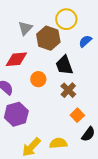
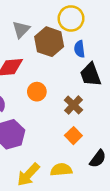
blue semicircle: (85, 41) -> (80, 49), moved, turned -56
black trapezoid: (64, 65) -> (91, 75), moved
orange square: (77, 115) -> (73, 136), moved

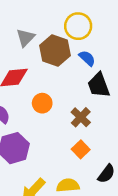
blue semicircle: (80, 49) -> (87, 58), turned 140

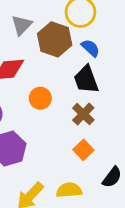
black trapezoid: (99, 85) -> (86, 80), moved

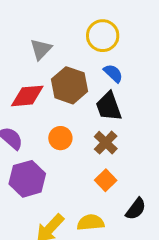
brown hexagon: (55, 39) -> (69, 85), moved
orange circle: (40, 98) -> (60, 138), moved

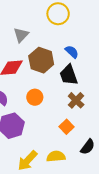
yellow circle: (103, 36) -> (58, 14), moved
brown cross: (106, 143) -> (76, 100), moved

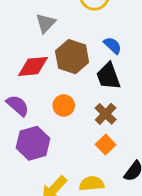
brown cross: (76, 100) -> (106, 114), moved

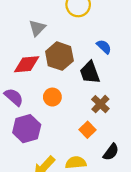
blue semicircle: (113, 45) -> (104, 47), moved
brown cross: (106, 114) -> (100, 104), moved

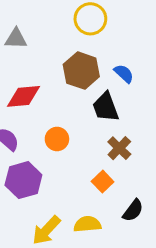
gray triangle: (37, 28) -> (16, 39), moved, turned 48
brown hexagon: (59, 56) -> (81, 71), moved

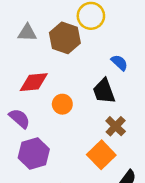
brown hexagon: (81, 71) -> (65, 38), moved
orange circle: (57, 139) -> (62, 104), moved
orange square: (103, 182) -> (101, 155), size x1.5

